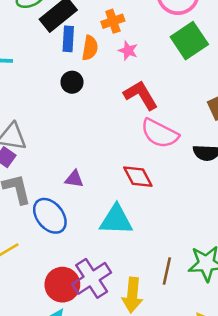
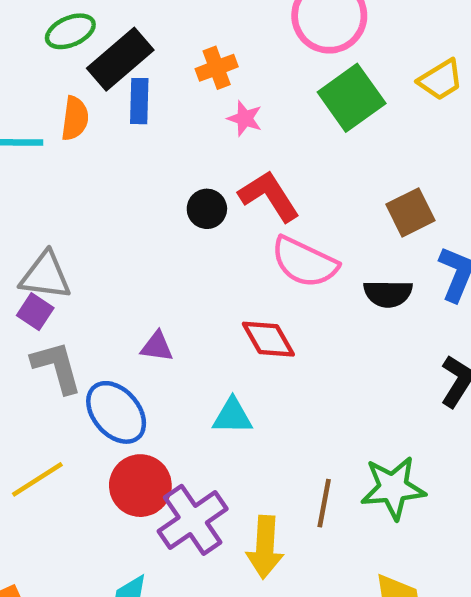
orange semicircle: (90, 48) -> (75, 118), moved
black circle: (72, 82) -> (207, 209), moved
cyan triangle: (116, 220) -> (232, 416), size x0.7
red circle: (62, 285) -> (140, 486), moved

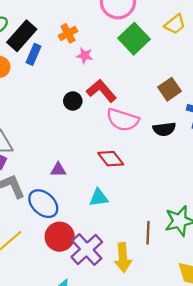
blue rectangle: (139, 101) -> (34, 54), turned 30

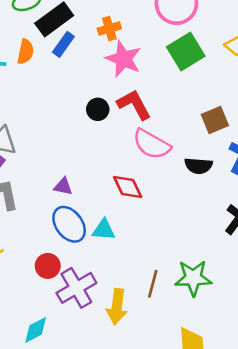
pink star: (85, 56) -> (123, 59), size x1.8
blue ellipse: (43, 204) -> (69, 224), moved
red circle: (60, 237) -> (48, 266), size x0.7

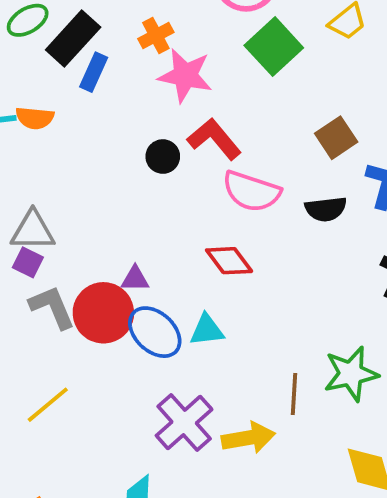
orange semicircle: (26, 52) -> (35, 118), moved, turned 95
red circle: (48, 266) -> (103, 313), moved, size x1.6
yellow arrow: (117, 307) -> (248, 438), turned -96

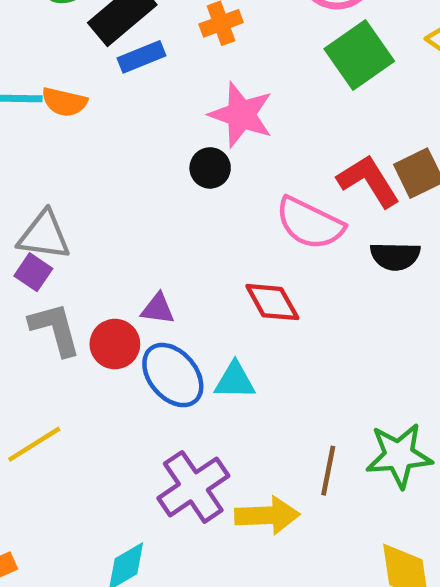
blue rectangle: (94, 72) -> (141, 57), turned 36
pink star: (185, 76) -> (241, 115), moved
red L-shape: (214, 139) -> (369, 181), moved
red circle: (103, 313) -> (115, 344), size x0.7

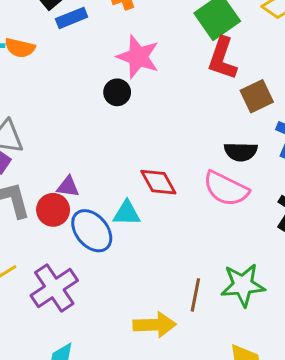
red L-shape: (369, 181) -> (222, 58), moved, turned -129
pink semicircle: (310, 223) -> (226, 189), moved
purple triangle: (158, 309) -> (68, 187), moved
cyan triangle: (235, 381) -> (127, 213), moved
purple cross: (193, 487) -> (54, 288), moved

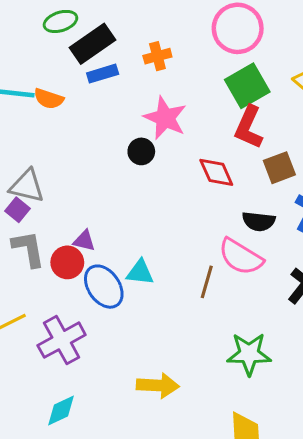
red diamond: (158, 182) -> (216, 172), moved
brown line: (195, 295) -> (207, 282), moved

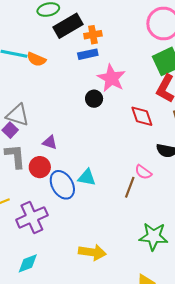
orange cross: (157, 56) -> (93, 35), moved
blue rectangle: (103, 74) -> (88, 54), moved
purple triangle: (84, 241) -> (50, 142), moved
pink semicircle: (241, 257) -> (143, 172), moved, size x0.6

